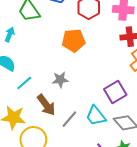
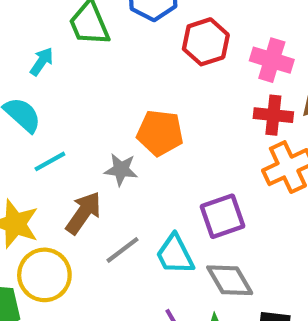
orange pentagon: (74, 40) -> (160, 133), moved
brown arrow: (46, 105) -> (84, 213), turned -120

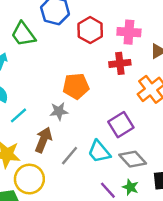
red cross: (273, 115) -> (120, 63), moved

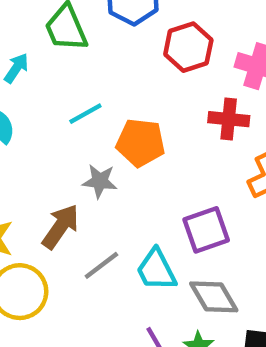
cyan line: (18, 115) -> (85, 114), moved

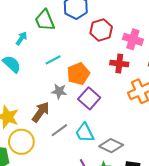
orange pentagon: (141, 143) -> (78, 74), turned -30
purple square: (206, 230) -> (89, 98), moved, turned -30
gray diamond: (214, 297) -> (111, 146), turned -35

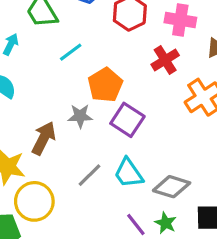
cyan line: (53, 60) -> (71, 52), moved
red cross: (119, 64) -> (165, 60), turned -30
brown arrow: (41, 112) -> (44, 138), moved

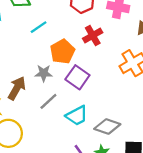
red cross: (165, 60) -> (93, 35), moved
cyan trapezoid: (129, 173) -> (77, 116), turned -85
gray line: (89, 175) -> (48, 101), moved

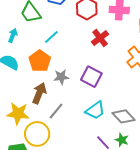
orange pentagon: (62, 52) -> (40, 61), moved
gray line: (48, 101) -> (56, 111), moved
gray diamond: (107, 126) -> (123, 116), turned 35

